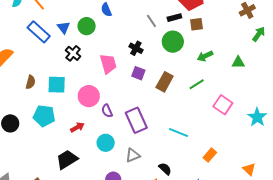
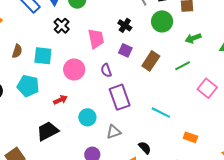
purple semicircle: (107, 111) -> (106, 70), moved
orange rectangle: (210, 155) -> (190, 137), turned 64

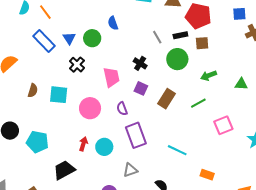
cyan pentagon: (28, 86) -> (37, 142), moved
pink square: (207, 88) -> (223, 125), turned 30
red arrow: (60, 100) -> (83, 144), moved, turned -48
cyan circle: (87, 117) -> (104, 147), moved

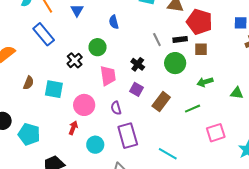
blue triangle: (69, 38) -> (77, 10), moved
green circle: (92, 38) -> (98, 47), moved
red arrow: (83, 144) -> (73, 128), moved

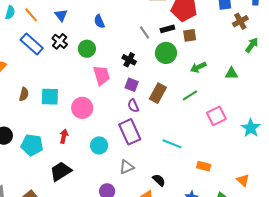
black cross: (75, 60) -> (60, 41), moved
purple semicircle: (116, 108) -> (133, 106), moved
red arrow: (73, 128) -> (64, 136), moved

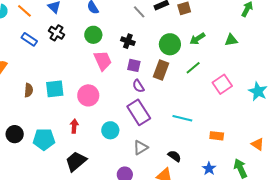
blue rectangle: (32, 44) -> (29, 39), size x0.7
green circle: (87, 49) -> (93, 35), moved
green circle: (166, 53) -> (170, 44), moved

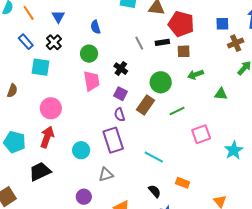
green arrow: (197, 39) -> (196, 74), moved
cyan square: (55, 89) -> (41, 67), moved
pink circle: (88, 95) -> (51, 108), moved
red arrow: (74, 126) -> (47, 137), size x1.5
black semicircle: (174, 156) -> (155, 191), moved

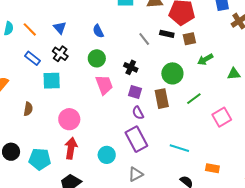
black rectangle: (162, 42) -> (167, 34), turned 32
brown rectangle: (146, 105) -> (162, 99), turned -36

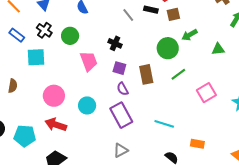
green circle: (97, 58) -> (70, 36), moved
green circle: (172, 73) -> (168, 48), moved
red arrow: (71, 148) -> (56, 125), turned -80
cyan circle: (107, 155) -> (87, 105), moved

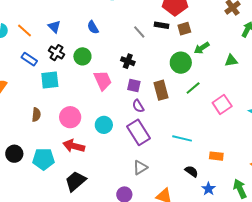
brown semicircle: (13, 86) -> (36, 115), moved

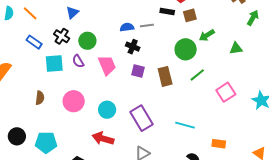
blue triangle: (54, 27) -> (72, 13), moved, turned 32
blue semicircle: (93, 27) -> (127, 27), moved, turned 112
gray line: (139, 32) -> (147, 25), moved, turned -56
purple semicircle: (138, 106) -> (78, 61), moved
red arrow: (74, 146) -> (103, 139), moved

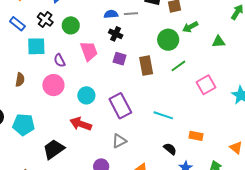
purple semicircle: (78, 61) -> (60, 60), moved

